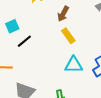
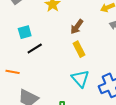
cyan triangle: (74, 65) -> (80, 79), turned 42

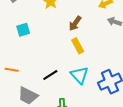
black line: (35, 49) -> (50, 75), moved

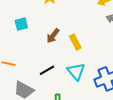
brown arrow: (75, 23) -> (53, 36), moved

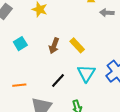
cyan triangle: (76, 71) -> (86, 73), turned 30

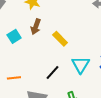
yellow rectangle: (77, 45) -> (60, 39), moved
brown arrow: (54, 46) -> (36, 27), moved

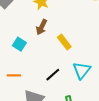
cyan square: (14, 36) -> (19, 44), moved, turned -32

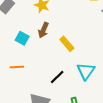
cyan square: (19, 44) -> (22, 38), moved
orange line: (14, 75) -> (17, 67), moved

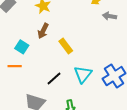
cyan square: (22, 38) -> (22, 47), moved

